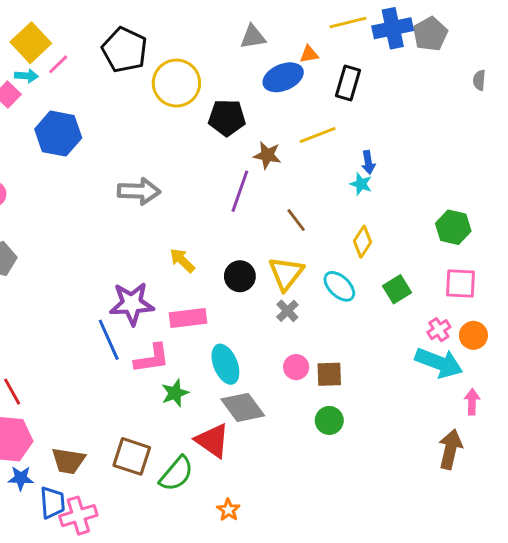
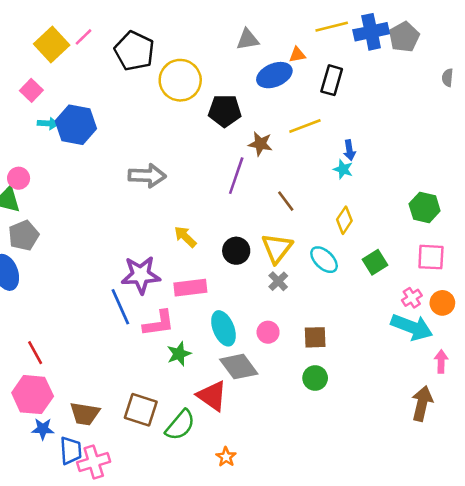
pink line: (58, 64) -> (83, 37), moved
cyan arrow: (26, 76) -> (48, 123), moved
pink circle: (296, 367) -> (268, 332), moved

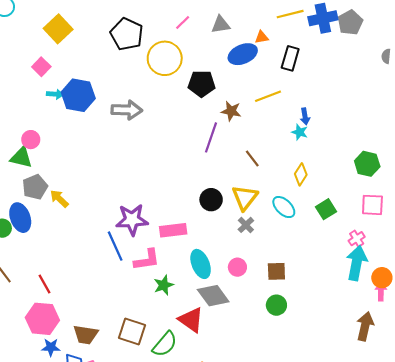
pink line: (83, 37) -> (183, 22), moved
gray arrow: (147, 176) -> (127, 110), moved
yellow arrow: (185, 237) -> (59, 199), moved
orange circle: (442, 303) -> (382, 278), moved
cyan arrow: (412, 327) -> (357, 263), turned -100

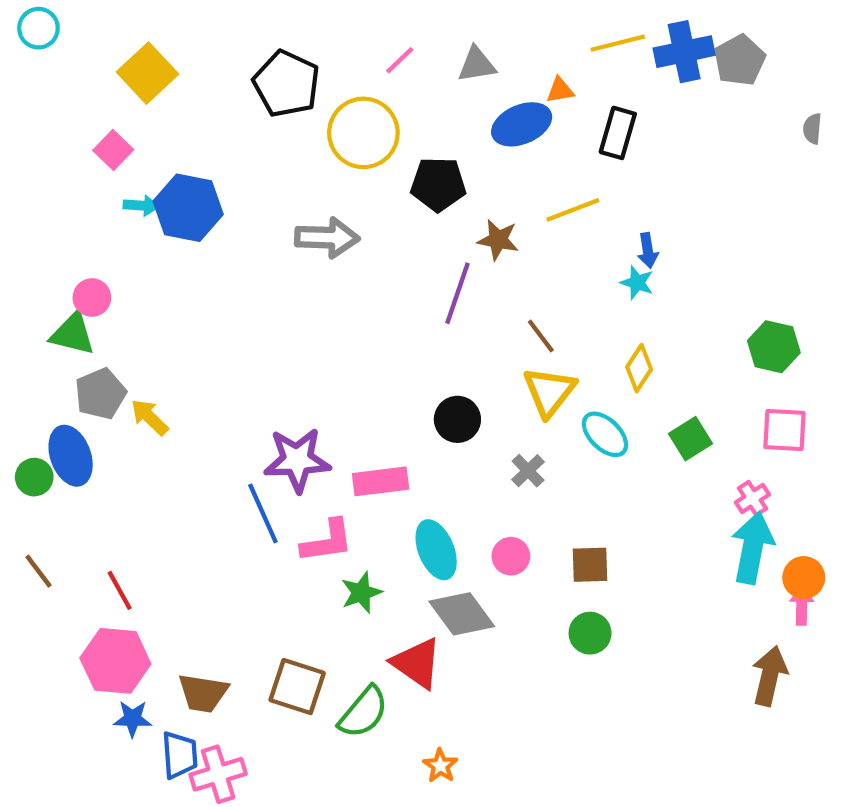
gray arrow: (127, 110) -> (327, 238), moved
yellow triangle: (245, 198) -> (549, 392), moved

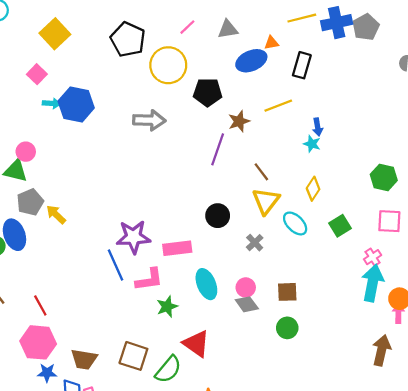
brown star: (498, 240) -> (239, 121), turned -30
gray diamond: (462, 614) -> (247, 304), moved, size x0.7

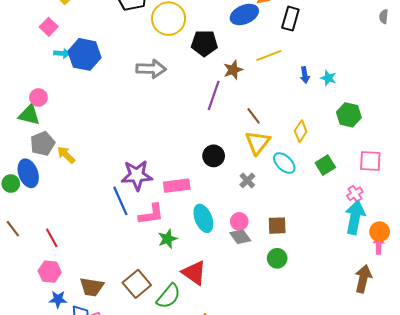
cyan star: (312, 144) -> (328, 78), moved
green hexagon: (384, 177) -> (349, 115), moved
pink hexagon: (38, 342) -> (50, 272), size x0.7
brown square: (133, 356) -> (137, 284), turned 32

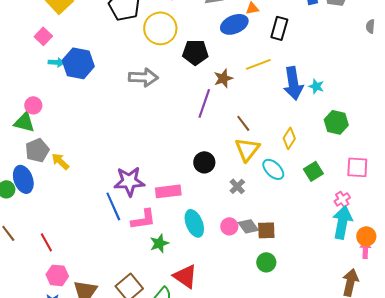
blue arrow: (305, 75) -> (293, 83), size x2.0
gray diamond: (240, 237) -> (248, 226), moved
pink hexagon: (50, 272) -> (57, 275), moved

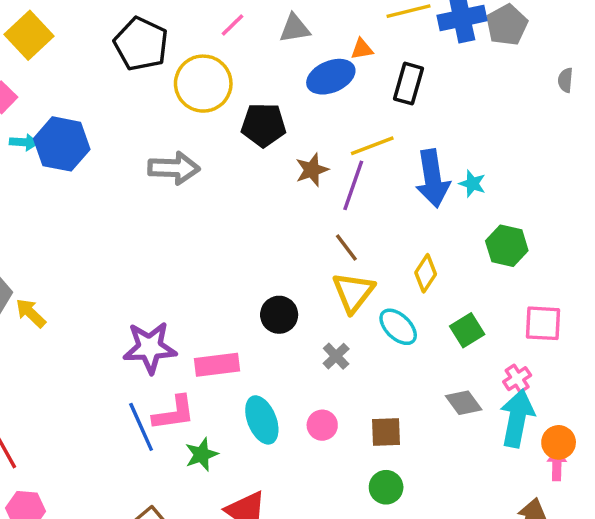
purple line: (204, 103) -> (353, 185), moved
blue line: (113, 206) -> (141, 427), moved
gray diamond: (248, 226) -> (464, 403), moved

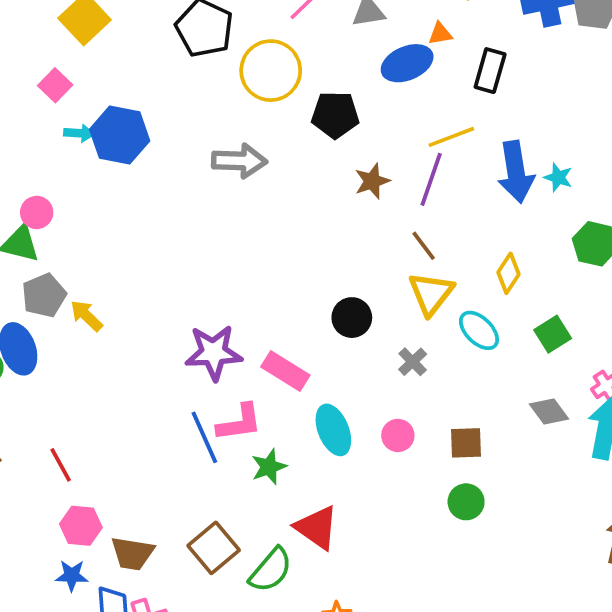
brown star: (312, 170) -> (372, 181), moved
pink rectangle: (217, 365) -> (285, 371), turned 39

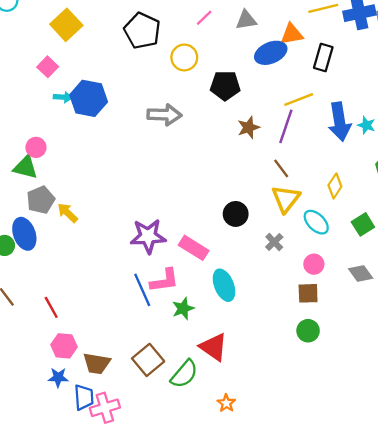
orange triangle: (440, 34) -> (292, 34), size x1.5
yellow circle: (271, 71) -> (184, 57), size x0.7
pink circle: (398, 435) -> (314, 264), moved

